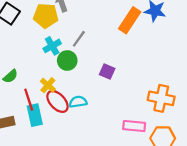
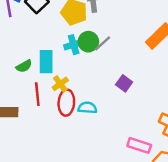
green circle: (67, 60) -> (88, 42), moved
red ellipse: (57, 101) -> (66, 103), turned 35
cyan rectangle: (35, 115) -> (46, 62), moved

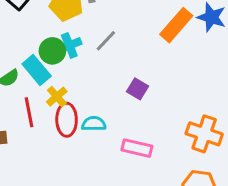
green circle: (88, 42) -> (52, 51), moved
cyan rectangle: (46, 62) -> (37, 70), turned -35
pink rectangle: (139, 145) -> (137, 148), moved

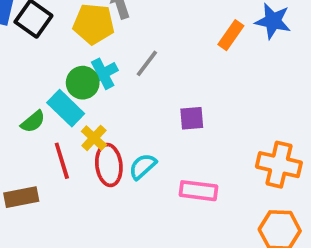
orange rectangle: (176, 25) -> (231, 35), size x0.7
purple square: (138, 89) -> (192, 118), turned -30
cyan semicircle: (94, 124) -> (143, 166), turned -35

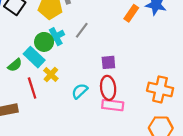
red ellipse: (109, 165) -> (108, 88), moved

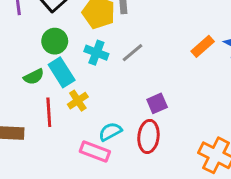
cyan cross: (56, 37) -> (96, 53), turned 35
green circle: (44, 42) -> (55, 41), moved
purple square: (108, 62) -> (157, 103), turned -32
pink rectangle: (113, 105) -> (95, 152), moved

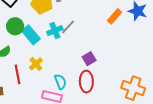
cyan cross: (96, 53) -> (55, 31), moved, turned -35
cyan rectangle: (62, 72) -> (31, 35), moved
cyan semicircle: (110, 132) -> (60, 82), turned 105

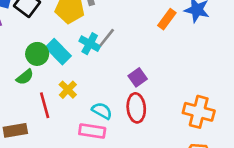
green circle: (15, 26) -> (37, 54), moved
cyan cross: (55, 31) -> (90, 44), turned -35
cyan semicircle: (60, 82) -> (102, 111), turned -35

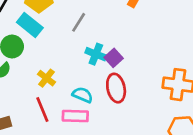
cyan cross: (90, 44) -> (96, 54), moved
cyan rectangle: (58, 52) -> (30, 25), moved
red line: (45, 105) -> (42, 109), moved

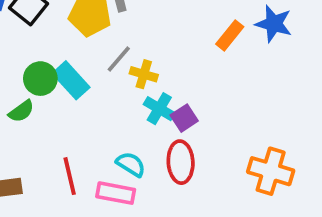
gray line: (79, 22) -> (119, 59), moved
cyan rectangle: (30, 25) -> (71, 80), moved
yellow cross: (47, 78) -> (144, 74), moved, turned -30

